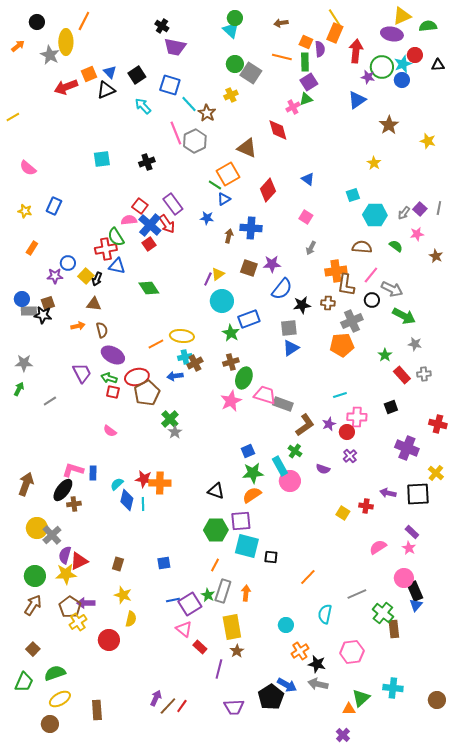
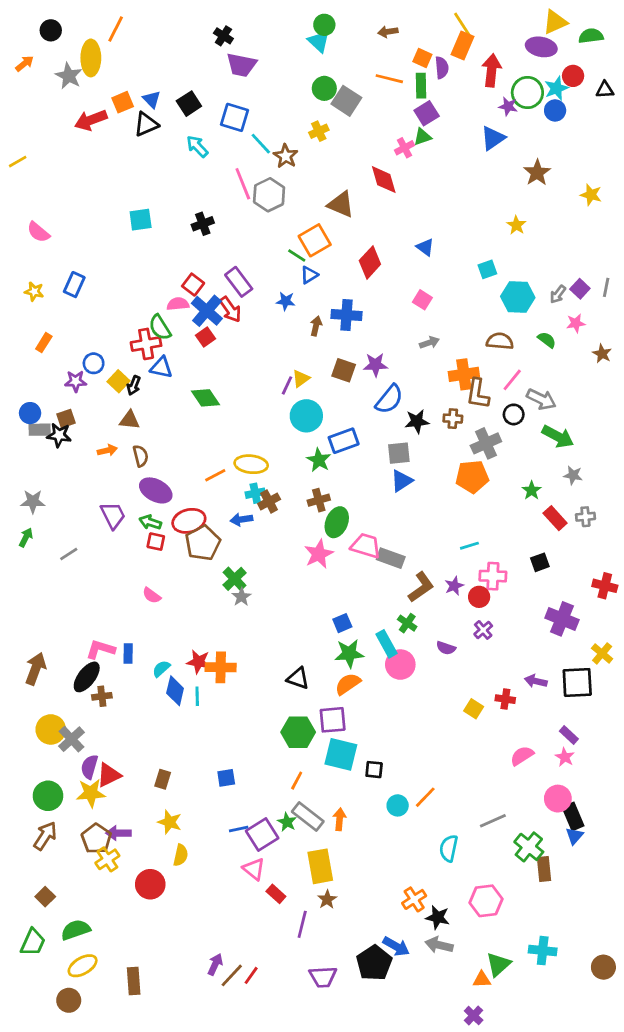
gray arrow: (311, 248) -> (429, 343), turned -136
gray rectangle: (223, 591) -> (308, 817), turned -70
cyan circle: (286, 625) -> (398, 805), moved

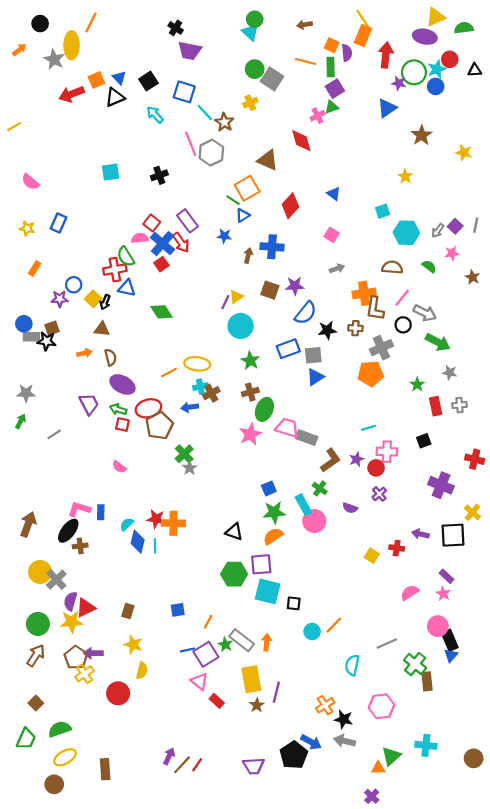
blue rectangle: (344, 441) -> (288, 349), moved
red rectangle: (555, 518) -> (436, 406), turned 30
orange line: (297, 781) -> (208, 622), moved
purple line: (302, 924) -> (276, 692), moved

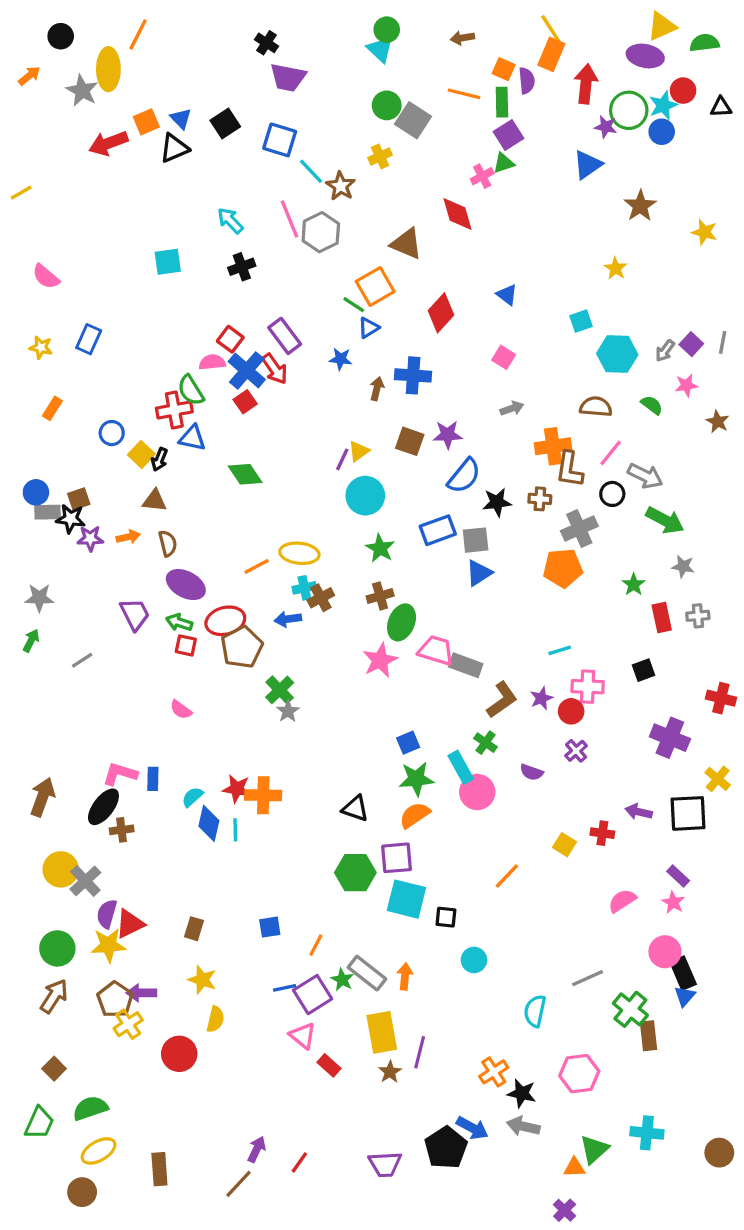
cyan arrow: (155, 115) -> (230, 221), moved
purple star: (60, 299) -> (90, 538), moved
orange line: (334, 625) -> (507, 876), moved
brown line: (182, 765) -> (238, 1184), moved

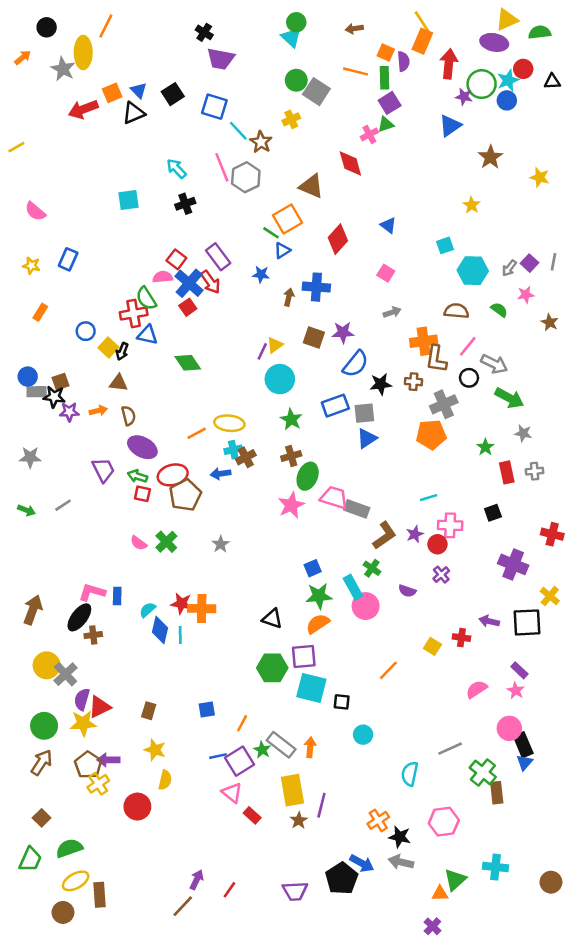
green arrow: (31, 641) -> (26, 510), moved, turned 84
green cross: (280, 690) -> (166, 542), moved
brown rectangle: (159, 1169) -> (100, 895), moved

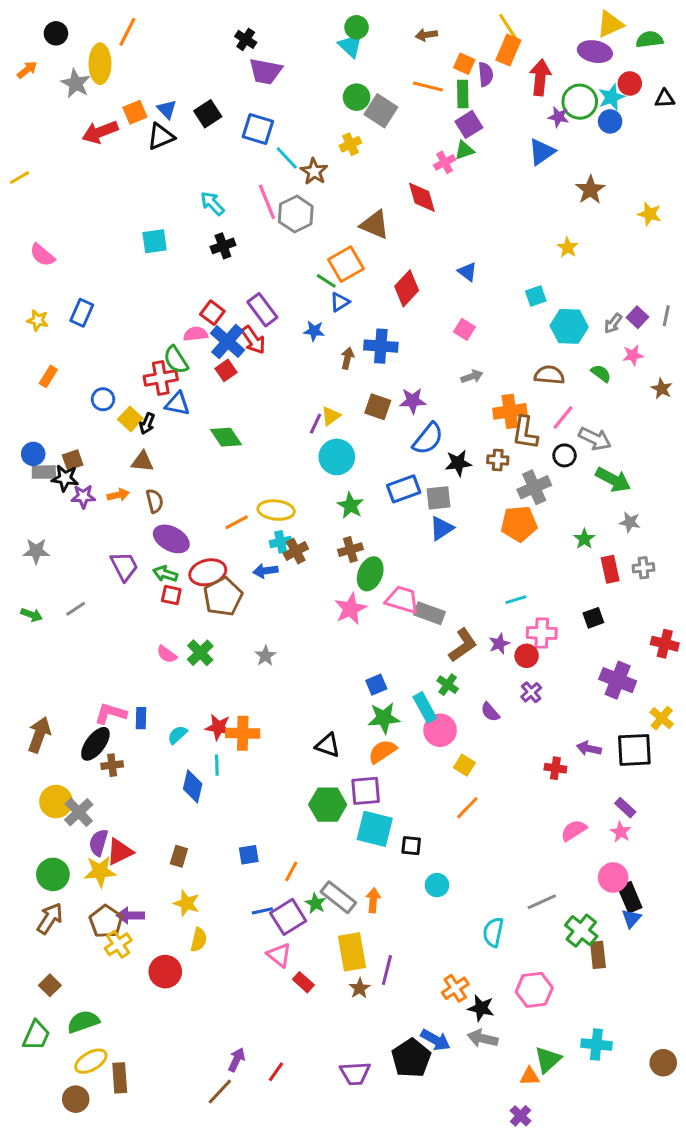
purple semicircle: (407, 591) -> (490, 712), turned 30
blue diamond: (160, 630) -> (193, 786), moved
yellow square: (432, 646) -> (464, 765), moved

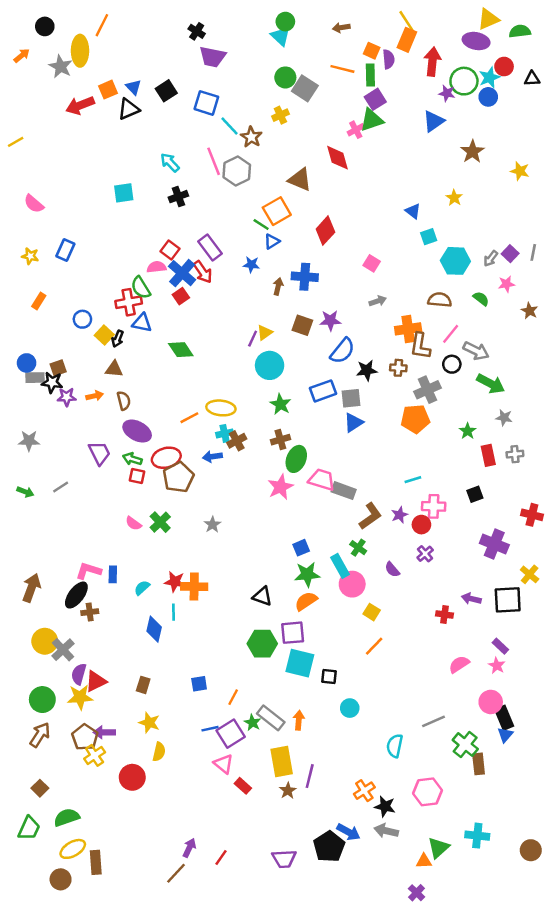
green triangle: (464, 150) -> (372, 120), size x1.5
blue triangle: (467, 272) -> (413, 211), moved

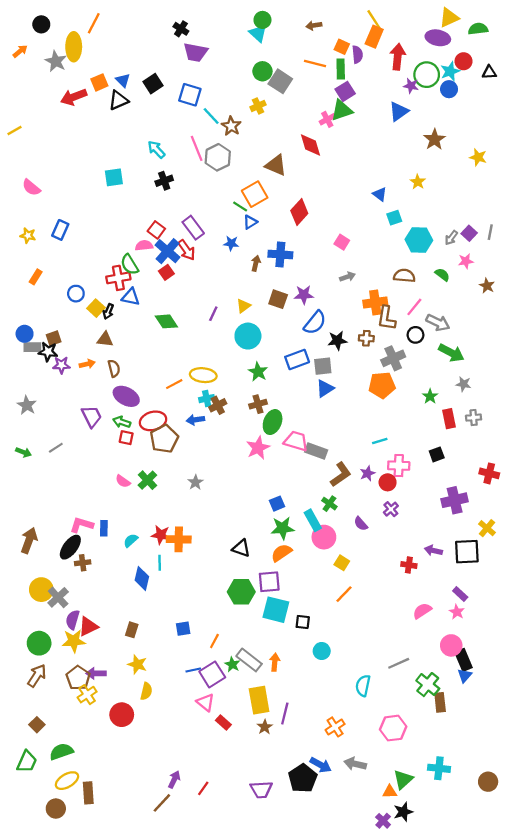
purple line: (253, 339) -> (213, 314), moved
gray star: (29, 441) -> (27, 405), turned 30
purple cross: (494, 544) -> (455, 500), turned -35
black star: (385, 806) -> (403, 812), moved, turned -30

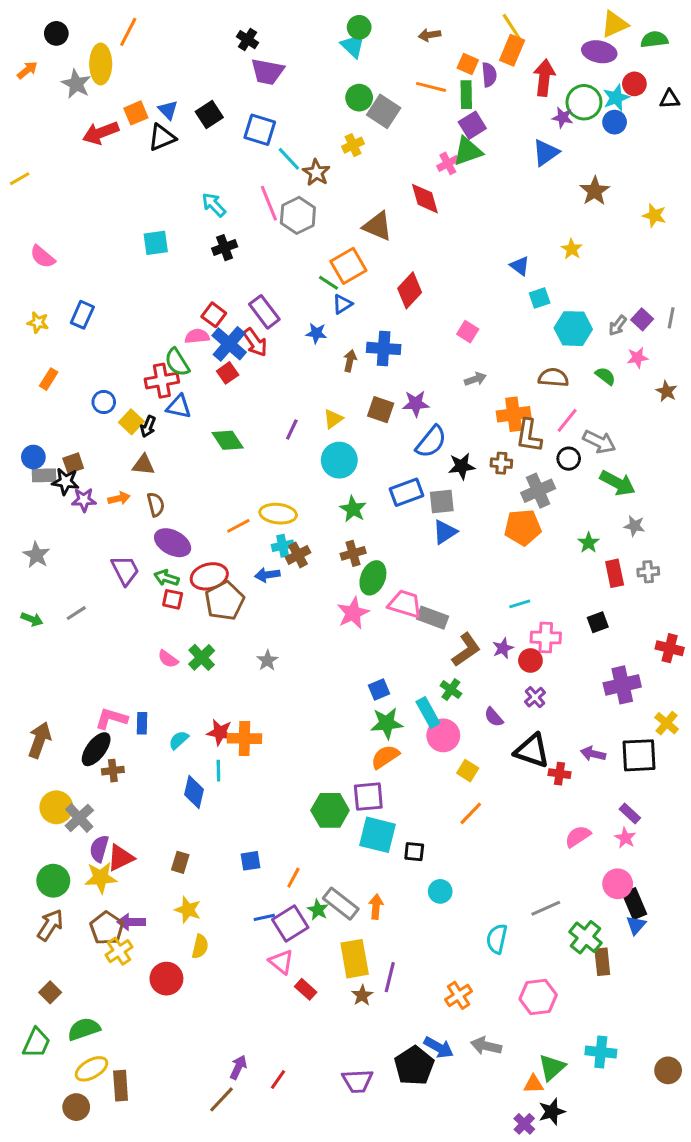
black triangle: (241, 548) -> (532, 751), moved, size x1.4

